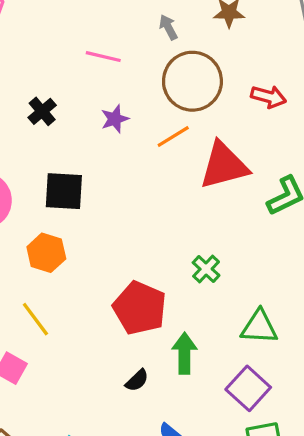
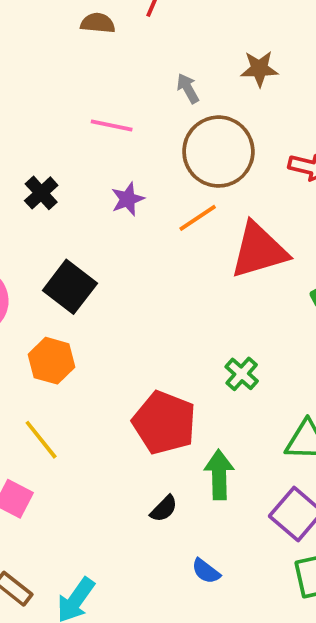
black square: (64, 191) -> (70, 287), turned 36

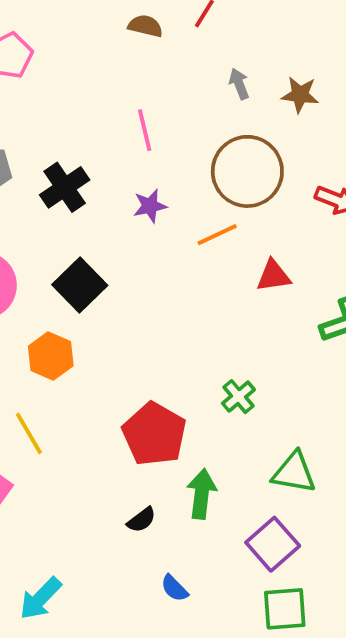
gray arrow: (188, 88) -> (239, 84), moved
pink line: (112, 126) -> (145, 130), turned 57
black cross: (41, 193) -> (65, 187), size x1.4
red triangle: (259, 250) -> (274, 276), size x0.6

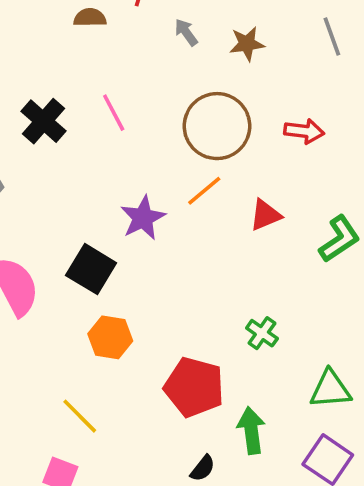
gray arrow: (239, 84) -> (186, 32), moved
black cross: (65, 187) -> (43, 121), moved
purple star: (150, 206) -> (143, 218), moved, size x1.4
orange hexagon: (51, 356) -> (110, 337), moved

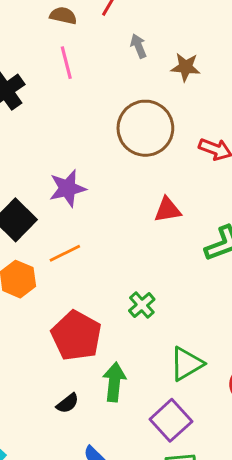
pink line: (114, 113) -> (66, 63), moved
orange line: (204, 191) -> (65, 253), moved
green triangle: (330, 389) -> (187, 364), turned -39

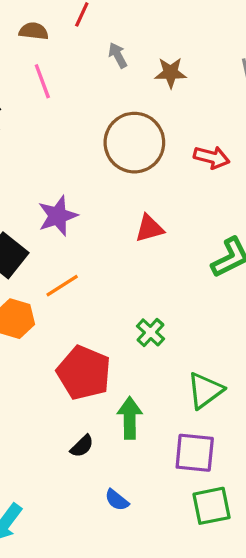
red triangle: (168, 210) -> (149, 228), moved
purple square: (171, 420) -> (195, 453), turned -36

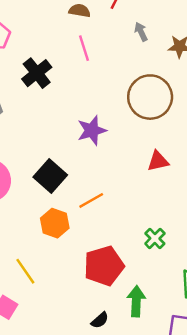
purple star: (58, 216) -> (92, 130), moved
red pentagon: (84, 373) -> (104, 266), turned 30

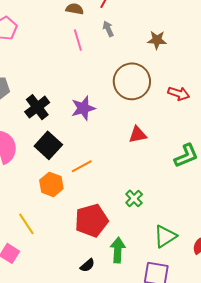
gray arrow: (141, 32) -> (108, 29), moved
black cross: (37, 73) -> (37, 107), moved

